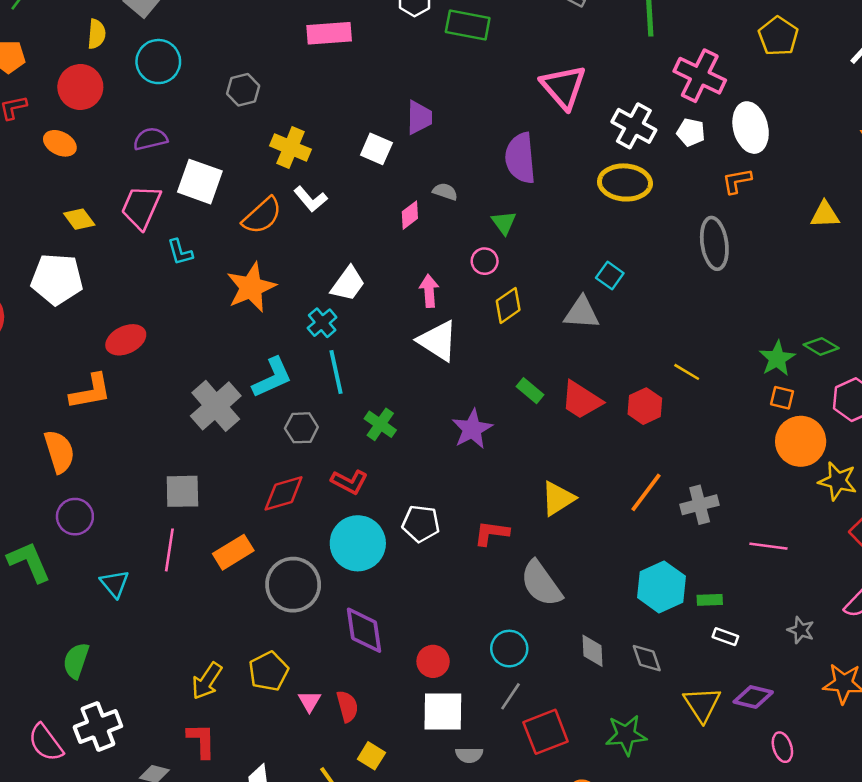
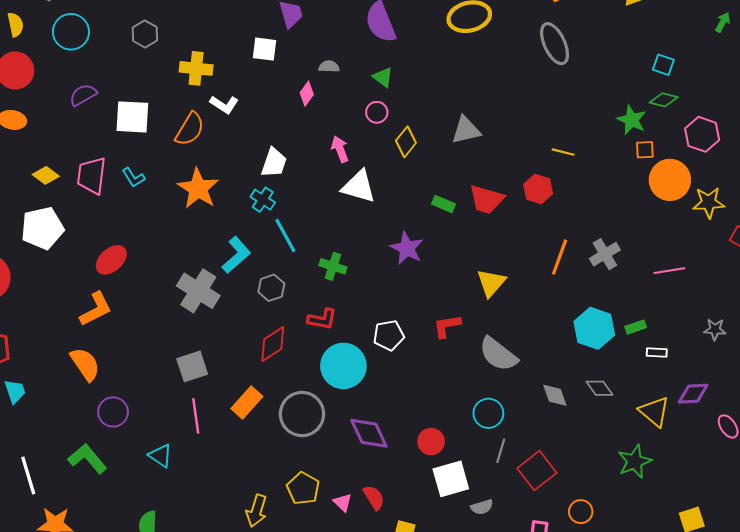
pink trapezoid: (141, 207) -> (92, 176), moved
cyan square: (610, 275) -> (663, 65), moved
green star: (626, 735) -> (635, 462), moved

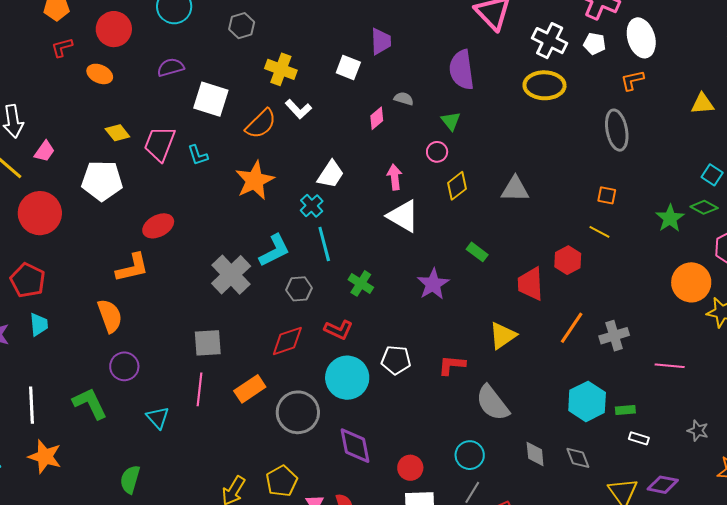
orange square: (645, 150) -> (607, 195), moved
red trapezoid: (486, 199) -> (530, 284), moved, turned 57

